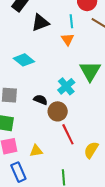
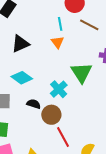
black triangle: (40, 23) -> (20, 44), moved
cyan diamond: (24, 60) -> (22, 78), moved

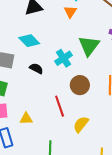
brown circle: (51, 115) -> (80, 85), moved

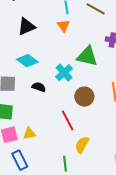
green triangle: (89, 46) -> (87, 56), turned -45
yellow triangle: (26, 119) -> (29, 134), moved
yellow semicircle: (81, 124) -> (82, 145), moved

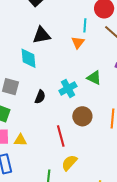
green triangle: (87, 56) -> (94, 78), size x0.7
cyan diamond: (27, 61) -> (28, 58), moved, turned 35
black semicircle: (39, 87) -> (40, 97), turned 80

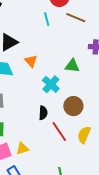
orange triangle: (78, 42) -> (31, 61), moved
black semicircle: (40, 97) -> (43, 113), moved
yellow semicircle: (69, 163) -> (84, 135), moved

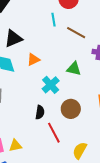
brown line: (76, 18) -> (76, 33), moved
orange triangle: (31, 61) -> (33, 60), turned 40
yellow semicircle: (84, 135) -> (80, 151), moved

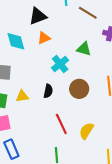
black triangle: (13, 39) -> (38, 16), moved
red line: (54, 133) -> (61, 124), moved
yellow triangle: (15, 146) -> (22, 96), moved

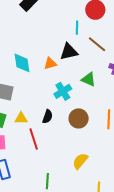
black triangle: (38, 16) -> (69, 52), moved
red line: (61, 124) -> (34, 139), moved

